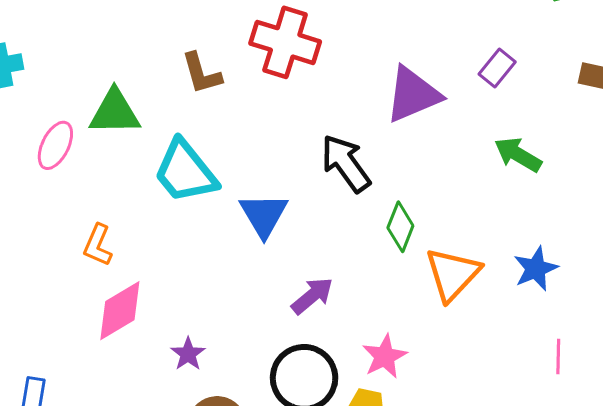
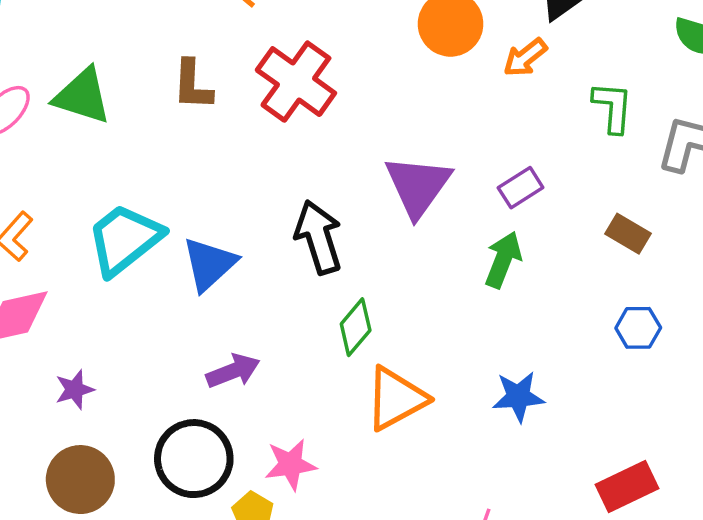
purple triangle: (413, 95) -> (418, 186), turned -50
green arrow: (518, 155) -> (503, 260), moved, turned 63
cyan trapezoid: (185, 172) -> (124, 239), moved, turned 72
blue star: (536, 269) -> (518, 397), moved

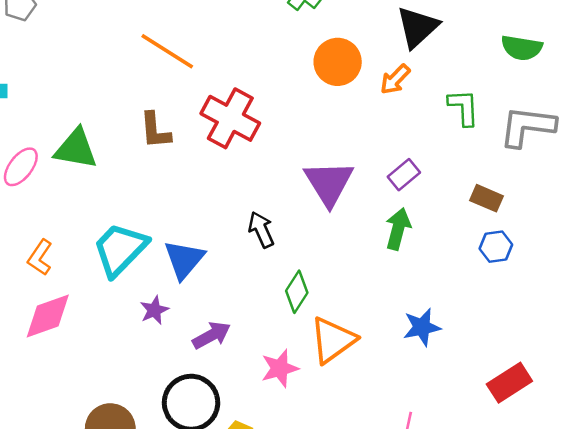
black arrow: (318, 237) -> (261, 230), size x0.7
blue hexagon: (638, 328) -> (496, 247), moved
purple star: (75, 390) -> (154, 310), moved
pink star: (291, 464) -> (280, 368), moved

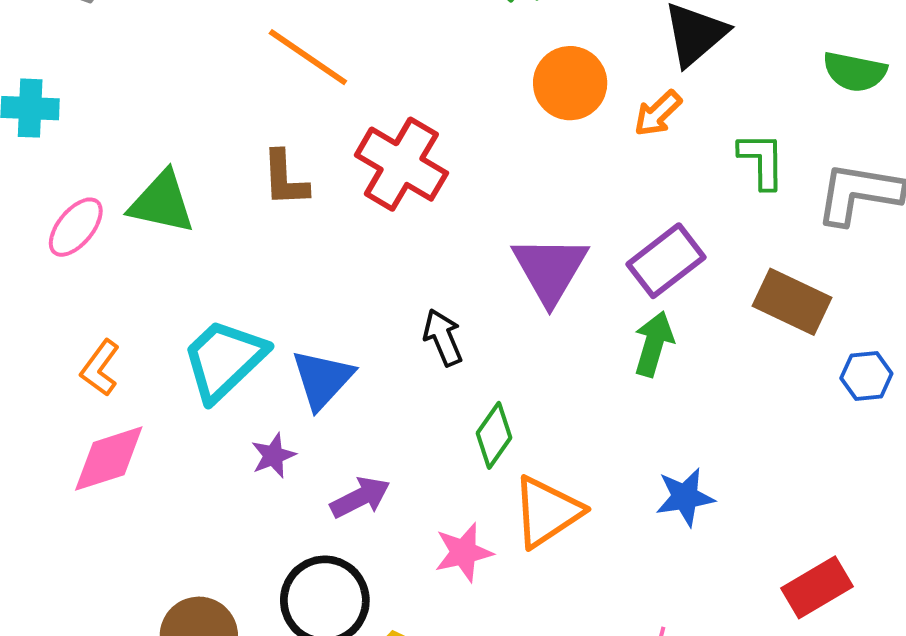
purple rectangle: (404, 175) -> (666, 261), size x1.5
brown rectangle: (486, 198) -> (792, 302), size x1.5
blue hexagon: (496, 247) -> (866, 376), moved

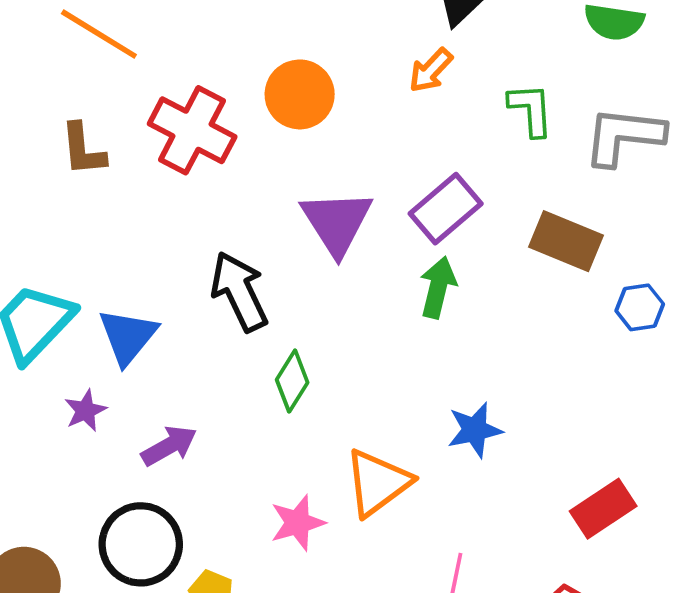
orange circle: (570, 83) -> (300, 94), moved
black arrow: (443, 337) -> (239, 291), size x1.5
orange triangle: (547, 512) -> (378, 483), moved
pink star: (464, 552) -> (298, 523), moved

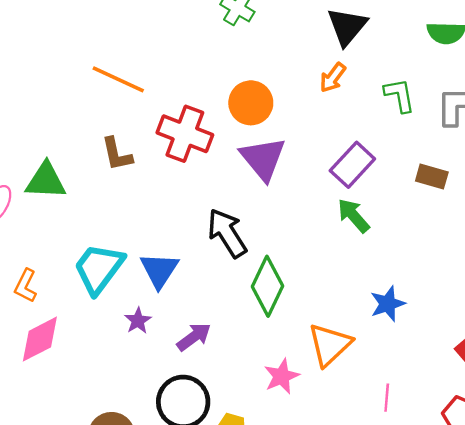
purple triangle: (337, 222) -> (263, 159), moved
brown rectangle: (566, 241) -> (432, 176), size x0.7
green arrow: (438, 287) -> (354, 216), turned -48
green diamond: (292, 381) -> (267, 286), size x1.5

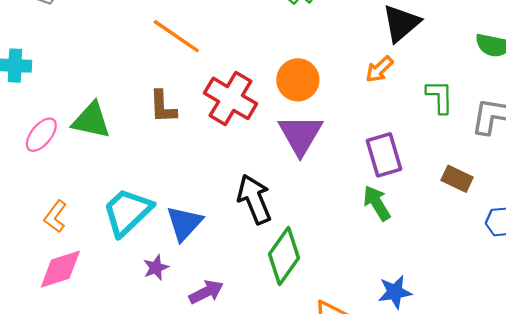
purple rectangle: (352, 165) -> (384, 155), turned -69

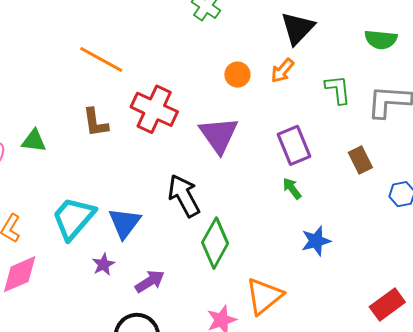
orange circle: (298, 80) -> (237, 75), moved, size x0.7
green triangle: (91, 120) -> (34, 141), size x0.7
brown rectangle: (457, 179) -> (360, 160), turned 44
green arrow: (377, 203) -> (292, 188), size x0.7
blue star: (395, 292) -> (316, 241), moved

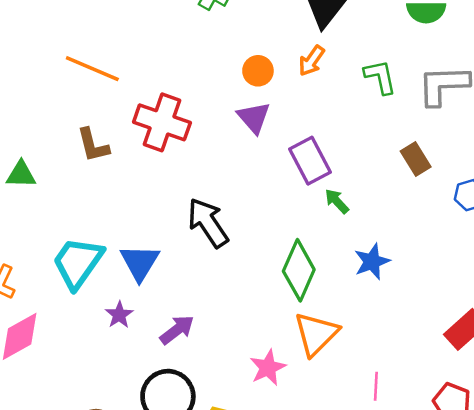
purple triangle: (219, 135) -> (254, 118), moved, size x0.7
purple rectangle: (294, 145) -> (310, 161), moved
green diamond: (215, 243) -> (299, 270), moved

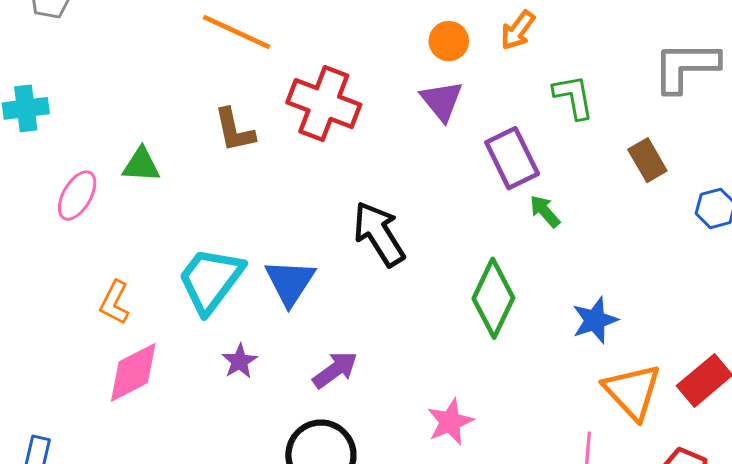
green L-shape: (380, 77) -> (573, 97), moved
blue star: (372, 262) -> (595, 320), moved
purple star: (119, 315) -> (240, 361), moved
orange triangle: (316, 334) -> (632, 392), moved, turned -30

